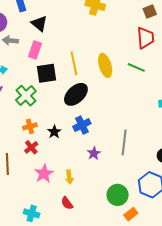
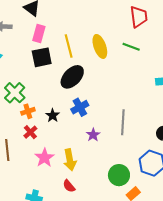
pink rectangle: (35, 50) -> (39, 33), moved
green cross: (26, 96) -> (15, 93), moved
yellow arrow: (69, 177) -> (70, 160), size x1.5

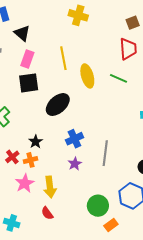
yellow line: (69, 46) -> (63, 58), moved
blue cross: (80, 107) -> (74, 139), moved
orange cross: (28, 111) -> (31, 160), moved

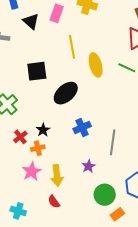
pink rectangle: (27, 59) -> (57, 13), moved
red cross: (12, 157) -> (20, 137), moved
purple star: (75, 164) -> (89, 166), moved

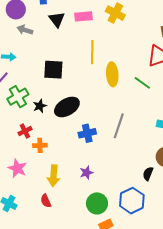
pink rectangle: (57, 13) -> (83, 16), turned 54
black ellipse: (66, 93) -> (67, 107), moved
black star: (43, 130) -> (40, 106), moved
gray line: (113, 142) -> (119, 126), moved
pink star: (32, 171) -> (17, 168), moved, turned -30

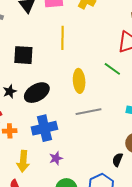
yellow ellipse: (112, 74) -> (79, 81), moved
gray line: (119, 126) -> (88, 112), turned 60
blue cross: (87, 133) -> (44, 128), moved, size x1.4

